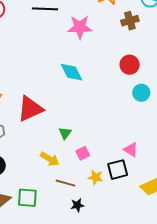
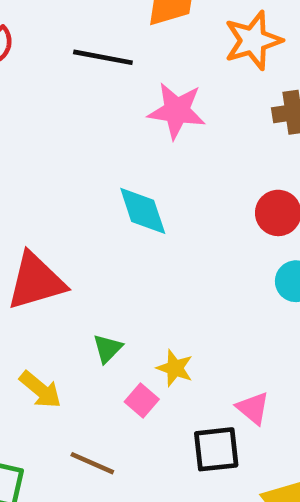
pink square: (83, 153) -> (142, 400), turned -32
yellow arrow: (50, 159) -> (40, 390), moved
yellow star: (96, 177) -> (175, 368), moved

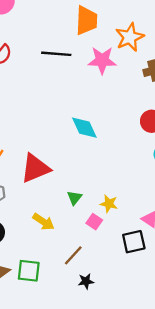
pink star: (177, 111) -> (102, 60), moved
brown line: (92, 463) -> (73, 255), turned -65

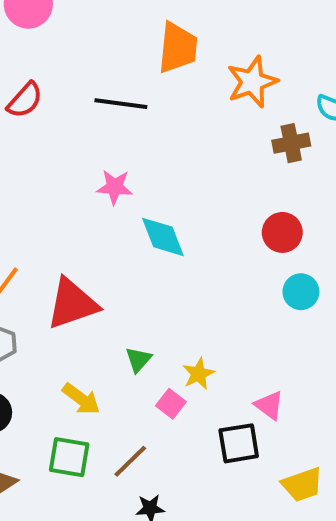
pink star: (102, 60) -> (115, 187), moved, size x0.7
yellow star: (109, 204) -> (198, 374), turned 30
green square: (29, 271) -> (69, 457), moved

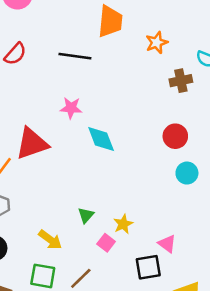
orange star: (252, 82) -> (157, 43), size x0.7
red triangle: (72, 304) -> (32, 144), moved

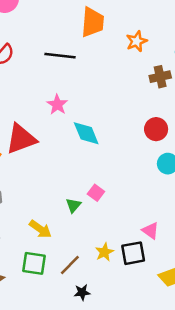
pink star: (71, 108) -> (57, 105), turned 30
yellow star: (123, 224) -> (104, 252), moved
pink square: (106, 243) -> (96, 193), moved

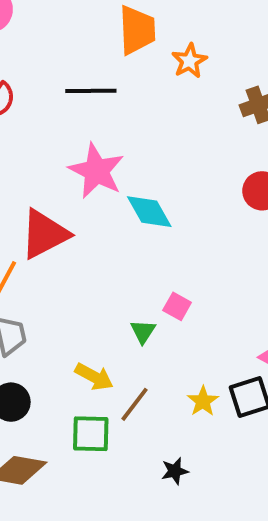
orange star: (137, 41) -> (189, 61), moved
pink star: (57, 105) -> (96, 171), size x1.6
brown line: (70, 265) -> (134, 404), moved

